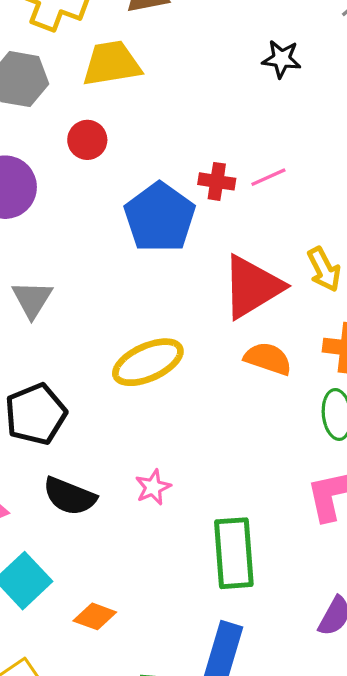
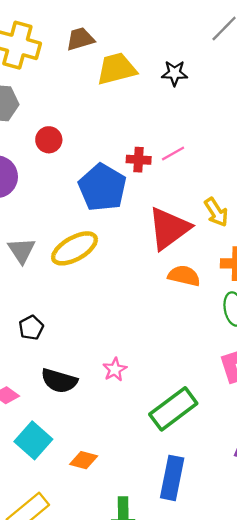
yellow trapezoid: (112, 64) -> (117, 69), moved
yellow ellipse: (148, 362) -> (74, 248), moved
black pentagon: (36, 414) -> (31, 328), size x0.6
green rectangle: (234, 553) -> (173, 409), turned 63

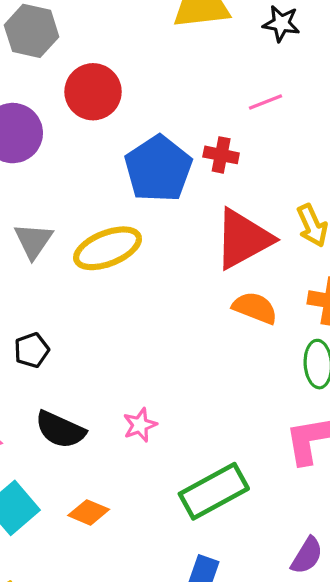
red circle: (49, 140) -> (93, 92), size x1.5
pink line: (173, 153) -> (266, 102), moved
red cross: (139, 160) -> (221, 155), moved
orange diamond: (84, 460) -> (89, 512), moved

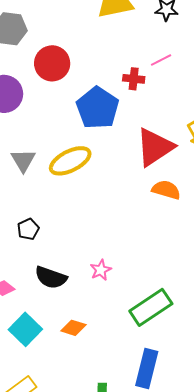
red cross: (221, 155) -> (134, 79), moved

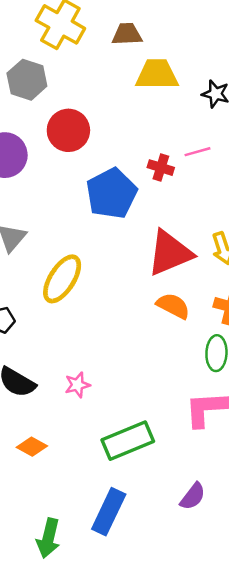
yellow ellipse: (70, 161) -> (62, 279), moved, turned -42

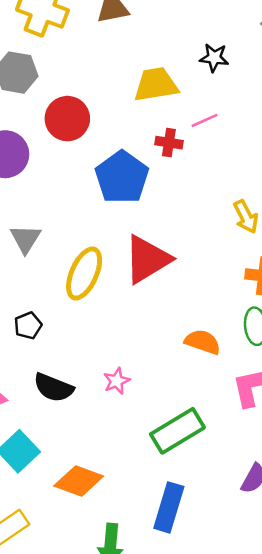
yellow trapezoid: (157, 74) -> (156, 85), moved
red triangle: (170, 253) -> (147, 259), moved
orange semicircle: (173, 306) -> (203, 342), moved
orange diamond: (32, 447) -> (79, 481), moved, size x1.5

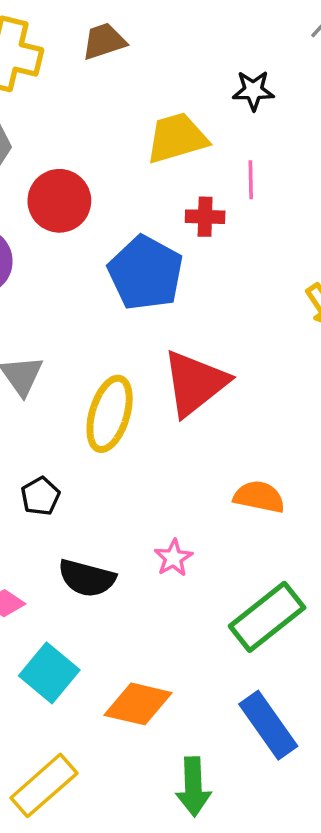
pink line: (204, 120) -> (251, 180), turned -60
orange semicircle: (203, 342) -> (259, 497), moved
blue rectangle: (169, 507) -> (268, 725), turned -45

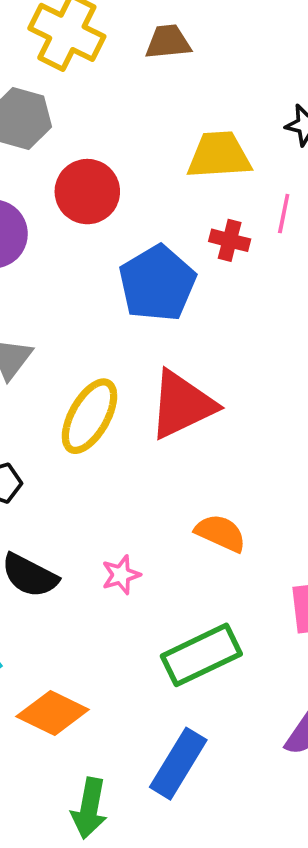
blue rectangle: (268, 725) -> (178, 764), turned 54

